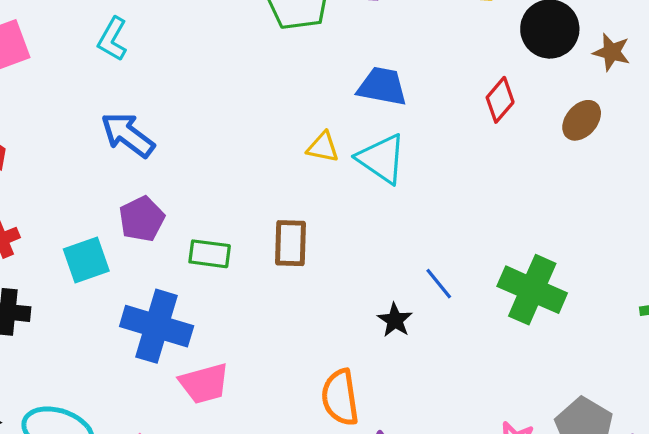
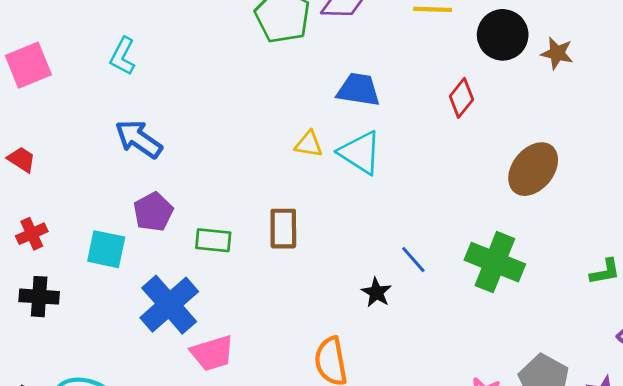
brown ellipse: (582, 120) -> (533, 169), moved, size x1.5
cyan square: (86, 260) -> (106, 249), turned 33
blue cross: (157, 326) -> (169, 305), turned 34

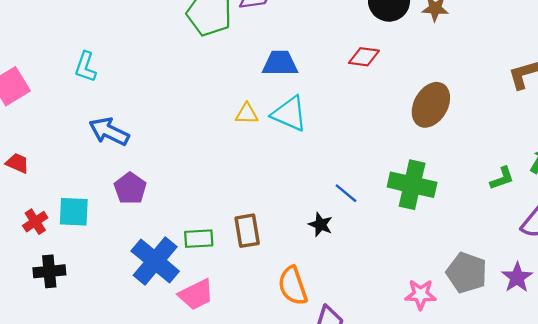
red diamond: (461, 98) -> (364, 57), turned 68
brown rectangle: (283, 229) -> (247, 231), moved
green rectangle: (213, 240) -> (199, 239), moved
cyan square: (106, 249) -> (74, 212), moved

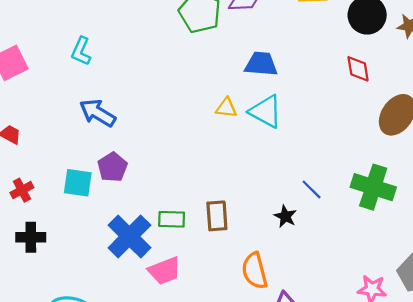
red diamond: (364, 57) -> (358, 69), moved, turned 68
cyan square: (74, 212) -> (78, 183), moved

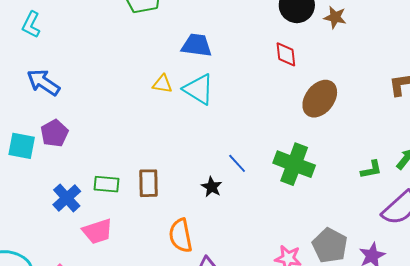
blue cross: (129, 236) -> (67, 198), size x0.7

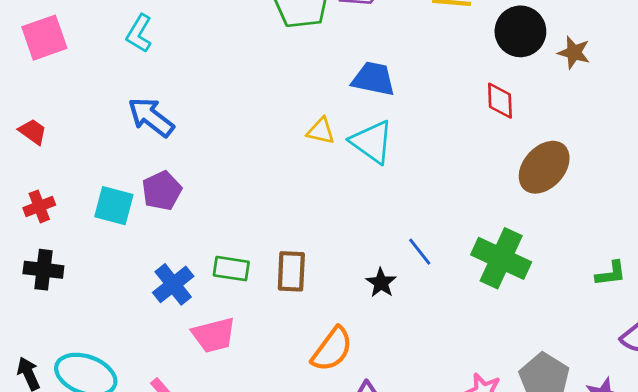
orange semicircle: (181, 236) -> (332, 349), turned -136

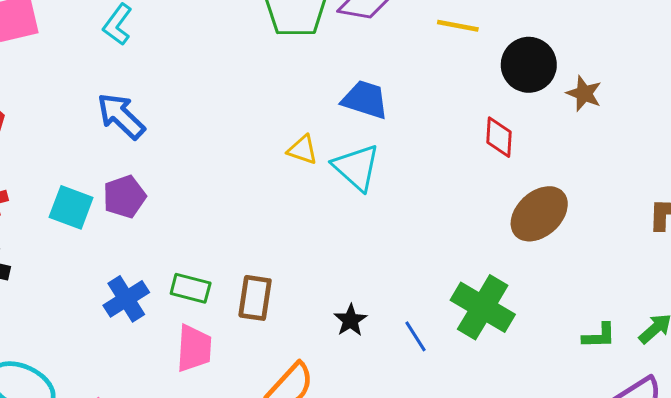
blue line: (420, 252) -> (416, 336), moved
pink trapezoid: (214, 335) -> (194, 348), moved, turned -78

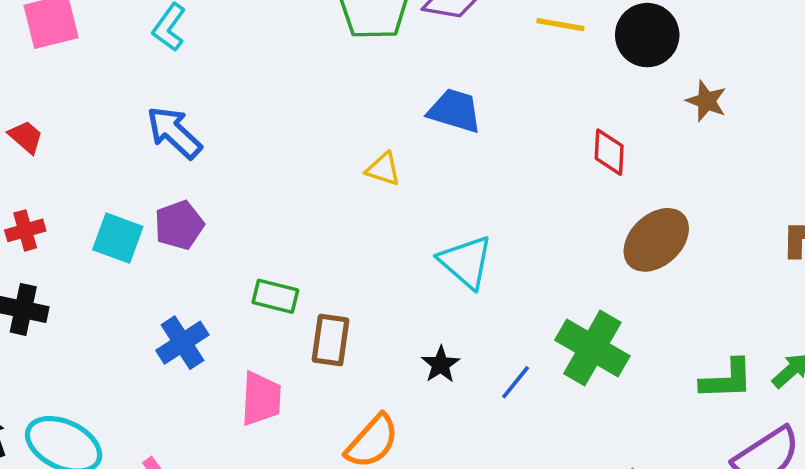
black circle: (529, 65) -> (647, 35), moved
cyan triangle: (356, 167) -> (466, 262), moved
green rectangle: (191, 288) -> (275, 296), moved
blue line: (416, 336) -> (516, 382), turned 72
green L-shape: (599, 336) -> (727, 379), size x1.4

